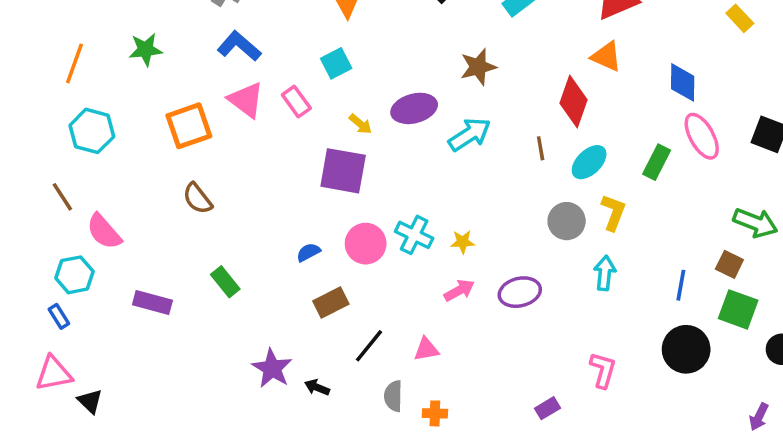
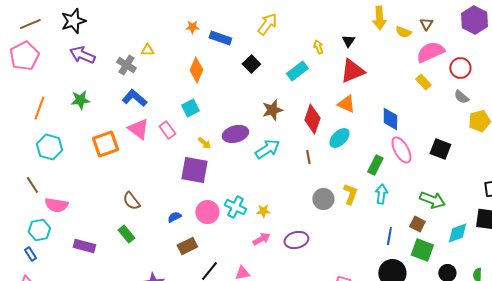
red diamond: (573, 102) -> (312, 119), moved
cyan ellipse: (589, 162) -> (339, 138), moved
brown semicircle: (198, 199) -> (131, 201), moved
pink semicircle: (104, 231) -> (56, 205), turned -40
cyan arrow: (605, 273) -> (381, 194), moved

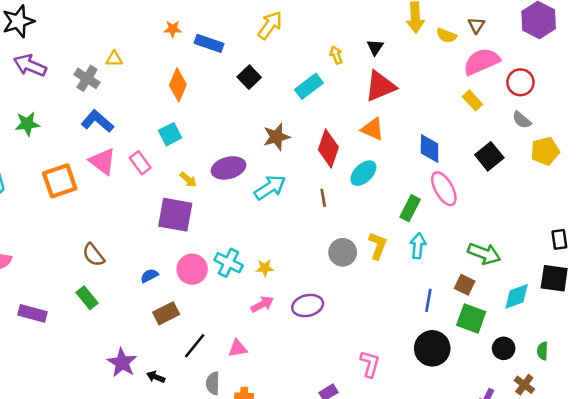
black square: (440, 149) -> (489, 156), moved, turned 30

